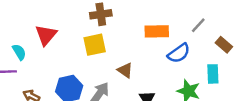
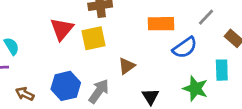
red triangle: (46, 35) -> (62, 29), moved
brown triangle: (125, 70) -> (127, 66), turned 49

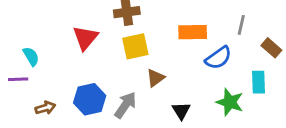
gray line: (206, 17) -> (241, 25), turned -30
yellow square: (94, 38) -> (135, 46), moved
brown arrow: (25, 94) -> (45, 108), turned 138

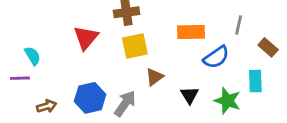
black triangle: (181, 111) -> (190, 95), moved

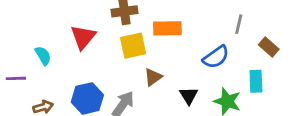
orange rectangle: (191, 32) -> (167, 28), moved
cyan semicircle: (33, 56) -> (43, 56), moved

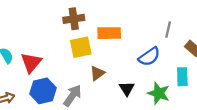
red triangle: (83, 37) -> (31, 63), moved

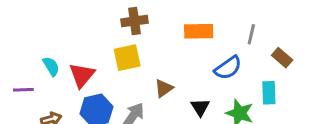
orange rectangle: (109, 33) -> (199, 31), moved
yellow square: (81, 47) -> (127, 58), moved

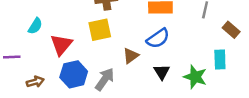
cyan semicircle: (51, 66) -> (35, 26), moved, turned 63
blue semicircle: (228, 68) -> (158, 38), moved

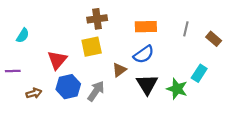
cyan semicircle: (35, 26) -> (23, 36), moved
brown rectangle: (231, 30) -> (214, 39), moved
cyan rectangle: (220, 59) -> (199, 73), turned 35
black triangle: (162, 72) -> (147, 84), size x1.5

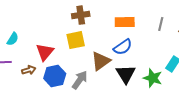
cyan semicircle: (23, 36) -> (13, 39), moved
brown triangle: (119, 70) -> (101, 61), size x1.5
brown arrow: (34, 93) -> (29, 70), moved

